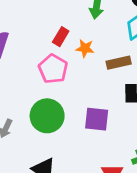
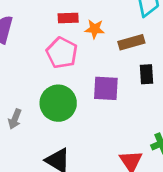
red rectangle: (61, 37) -> (68, 18), turned 60
purple square: (97, 119) -> (106, 88), moved

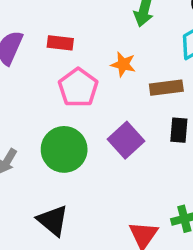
red rectangle: (68, 18) -> (60, 43), moved
purple square: (106, 88) -> (126, 140), turned 36

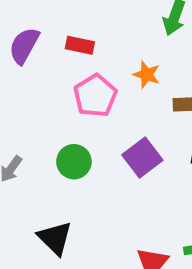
green circle: (64, 149) -> (74, 162), size x0.7

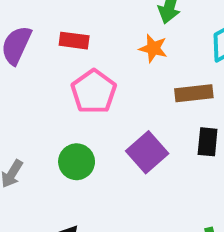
orange star: (147, 75) -> (153, 48), moved

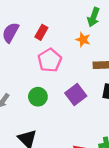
red rectangle: (74, 41) -> (41, 32), turned -72

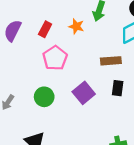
orange star: (83, 40) -> (76, 26), moved

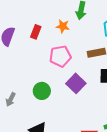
pink pentagon: (55, 58) -> (60, 56), moved, turned 30

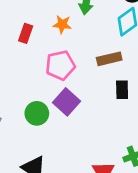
purple square: (76, 83) -> (67, 102), moved

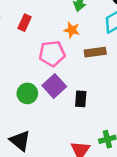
orange star: (62, 24) -> (72, 30), moved
black rectangle: (122, 90) -> (81, 99), moved

